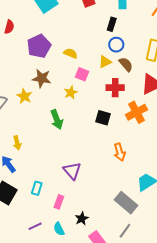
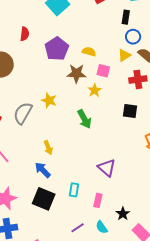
brown star: (42, 78) -> (76, 74), moved

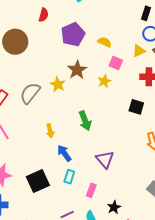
brown star: (76, 74) -> (77, 70), moved, turned 30
green arrow: (84, 119) -> (85, 121), moved
blue arrow: (43, 170) -> (64, 153), moved
black square: (44, 199) -> (38, 181), turned 35

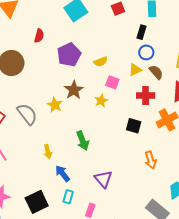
yellow semicircle: (104, 42) -> (101, 62), turned 136
gray semicircle: (30, 93) -> (27, 114), turned 105

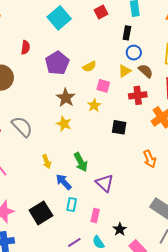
yellow star: (55, 105) -> (64, 124), moved
black square: (134, 126) -> (119, 127), moved
green arrow: (83, 141) -> (81, 162), moved

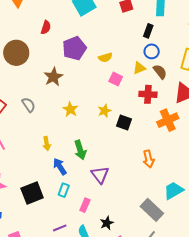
brown star: (66, 98) -> (53, 77), moved
yellow star: (94, 105) -> (104, 111), moved
gray semicircle: (22, 127) -> (29, 105), size x0.7

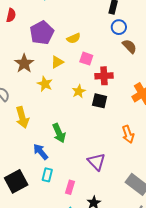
yellow triangle: (139, 68) -> (57, 62), moved
red cross: (148, 94) -> (104, 76), moved
yellow star: (70, 109) -> (45, 84), moved
yellow arrow: (47, 144) -> (22, 117), moved, size x1.5
purple triangle: (100, 175) -> (96, 162), moved

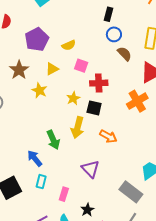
yellow arrow: (22, 117) -> (78, 128), moved, turned 30
orange arrow: (128, 134) -> (108, 136), moved, turned -42

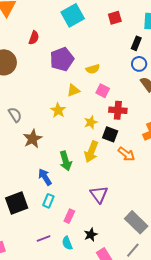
brown star: (19, 70) -> (33, 139), moved
orange arrow: (108, 136) -> (126, 154), moved

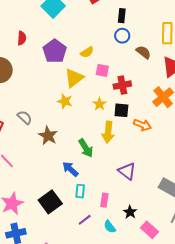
blue circle: (139, 64) -> (122, 36), moved
yellow triangle: (73, 90) -> (74, 78), size x1.5
purple line: (44, 239) -> (85, 220), moved

